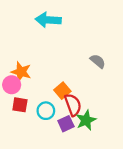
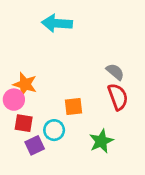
orange square: (62, 91) -> (74, 106), turned 35
red semicircle: (73, 105) -> (118, 97), moved
purple square: (66, 124) -> (35, 145), moved

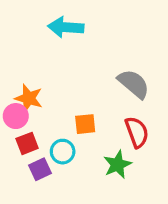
gray semicircle: (115, 72) -> (134, 84), size x1.5
red semicircle: (118, 97) -> (137, 132), moved
red square: (24, 123) -> (27, 143), turned -30

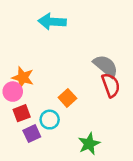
orange square: (85, 124) -> (67, 98), turned -36
red semicircle: (137, 132) -> (111, 85), moved
green star: (117, 164) -> (89, 144), moved

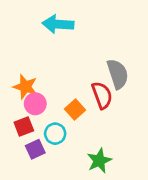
gray semicircle: (106, 66) -> (118, 74), turned 32
red semicircle: (111, 85) -> (102, 95), moved
pink circle: (13, 92) -> (35, 104), moved

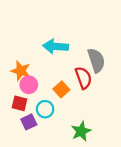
cyan arrow: (58, 24) -> (56, 46), moved
red square: (24, 127) -> (19, 103), turned 35

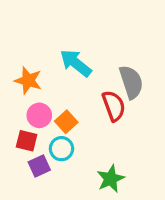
cyan arrow: (56, 46) -> (76, 63), turned 35
orange star: (21, 71) -> (28, 80), moved
orange square: (61, 89) -> (66, 122), moved

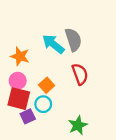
gray semicircle: (131, 82) -> (73, 40), moved
pink circle: (39, 115) -> (18, 81), moved
red square: (27, 141) -> (19, 99), size x1.5

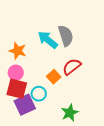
red semicircle: (80, 74) -> (72, 67), turned -108
orange square: (47, 85) -> (54, 77), moved
purple square: (28, 116) -> (25, 105), size x1.5

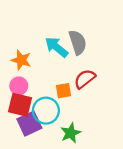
orange square: (54, 77) -> (64, 91), turned 32
cyan circle: (39, 94) -> (46, 111), size x1.5
green star: (70, 113) -> (71, 133), moved

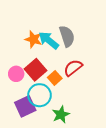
orange star: (21, 60) -> (33, 39), moved
orange square: (64, 91) -> (55, 78), turned -32
red square: (20, 105) -> (35, 70), moved, turned 35

